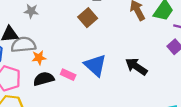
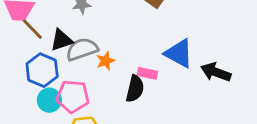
black arrow: (136, 66) -> (216, 72), moved
black semicircle: (44, 79) -> (135, 89), moved, turned 132

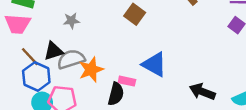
brown line: (32, 29) -> (30, 57), moved
orange star: (106, 61) -> (91, 70), size x1.5
black arrow: (216, 72) -> (202, 92), moved

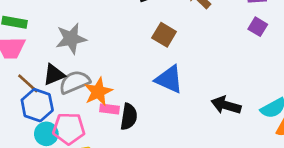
brown square: (135, 14) -> (164, 35), moved
gray star: (71, 21) -> (71, 39), size x1.6
pink rectangle: (127, 81) -> (110, 109), moved

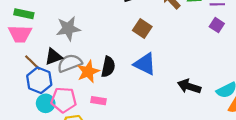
pink rectangle: (110, 109) -> (99, 101), moved
black semicircle: (129, 117) -> (108, 67), moved

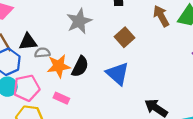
gray star: (68, 29) -> (79, 21), moved, turned -30
gray semicircle: (70, 63) -> (42, 53), size x0.6
pink pentagon: (64, 100) -> (27, 88), turned -30

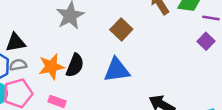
gray semicircle: (42, 53) -> (18, 65), moved
blue triangle: (118, 74) -> (117, 70), turned -45

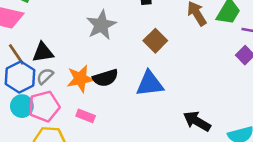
gray semicircle: (18, 65) -> (45, 76), turned -35
black semicircle: (75, 65) -> (105, 78), turned 50

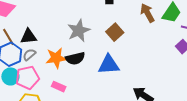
gray star: (101, 25) -> (79, 31), moved

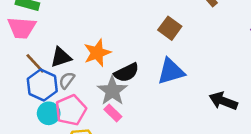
gray star: (79, 31) -> (112, 91), moved
orange star: (56, 58) -> (97, 53), moved
pink rectangle: (59, 87) -> (113, 113), turned 32

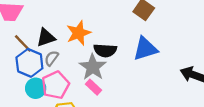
black semicircle: (126, 73) -> (105, 50), turned 30

